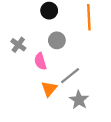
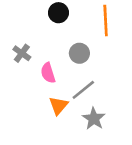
gray circle: (57, 40) -> (79, 53), moved

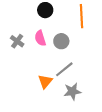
pink semicircle: (48, 73) -> (40, 38), moved
gray star: (94, 119) -> (72, 91), turned 30

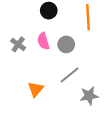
orange triangle: (45, 81) -> (36, 89), moved
gray star: (72, 91) -> (89, 96), moved

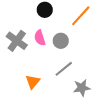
orange line: (88, 17) -> (81, 16), turned 45
gray cross: (18, 44) -> (17, 41), size x1.5

